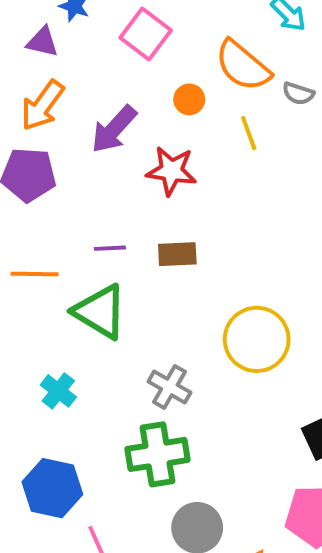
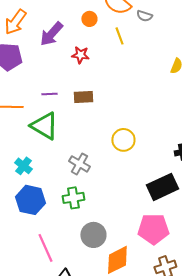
red star: (171, 171) -> (80, 55), size x0.7
yellow circle: (257, 339) -> (123, 140), size x0.7
green cross: (158, 454) -> (73, 198), size x0.7
blue hexagon: (52, 488) -> (30, 200), moved

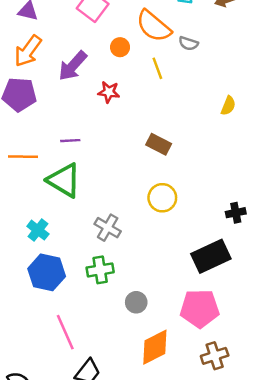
brown rectangle: (83, 97) -> (159, 144), moved, turned 30
gray circle: (93, 235) -> (136, 302), moved, size x0.7

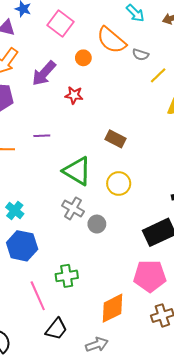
yellow line: (157, 68) -> (158, 75), moved, turned 66
green triangle: (64, 180) -> (77, 171), moved
green cross: (100, 270) -> (67, 276), moved
gray circle: (136, 302) -> (97, 224), moved

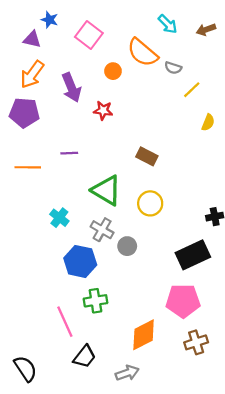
purple arrow: (44, 73) -> (71, 87), turned -64
cyan cross: (15, 211) -> (59, 218), moved
blue hexagon: (22, 246) -> (80, 261), moved

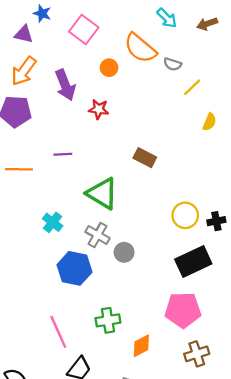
yellow circle: (150, 203) -> (185, 215), moved
green cross: (95, 301) -> (108, 320), moved
orange diamond: (144, 335) -> (141, 346), size x0.7

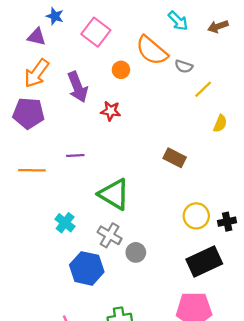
brown rectangle: (145, 158) -> (175, 158), moved

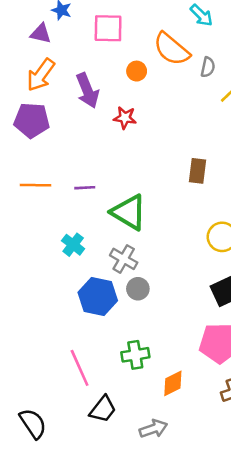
pink square: (96, 32) -> (108, 28), turned -36
gray semicircle: (184, 66) -> (208, 67), turned -96
purple line: (75, 155) -> (85, 188), moved
brown rectangle: (175, 158) -> (197, 171), turned 70
gray circle: (136, 252) -> (138, 289), moved

